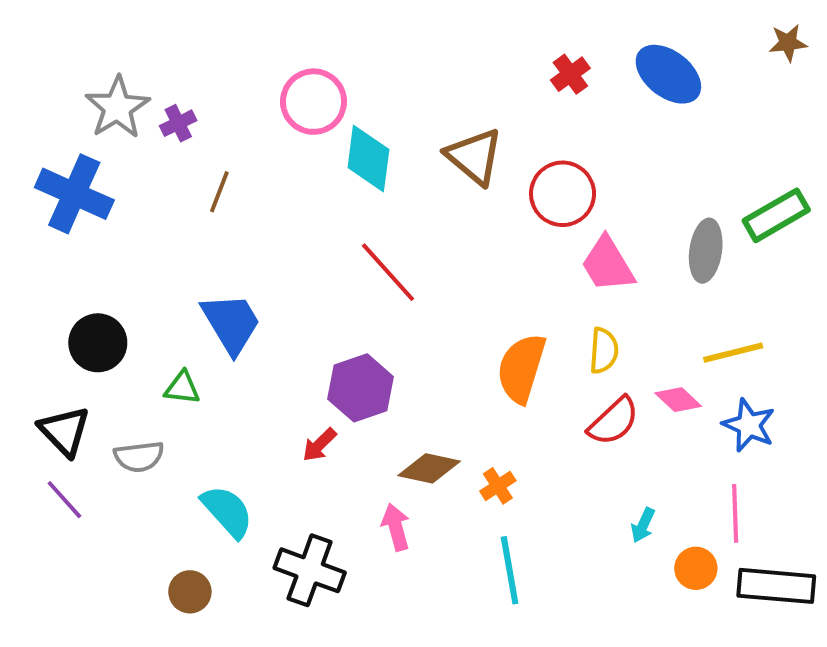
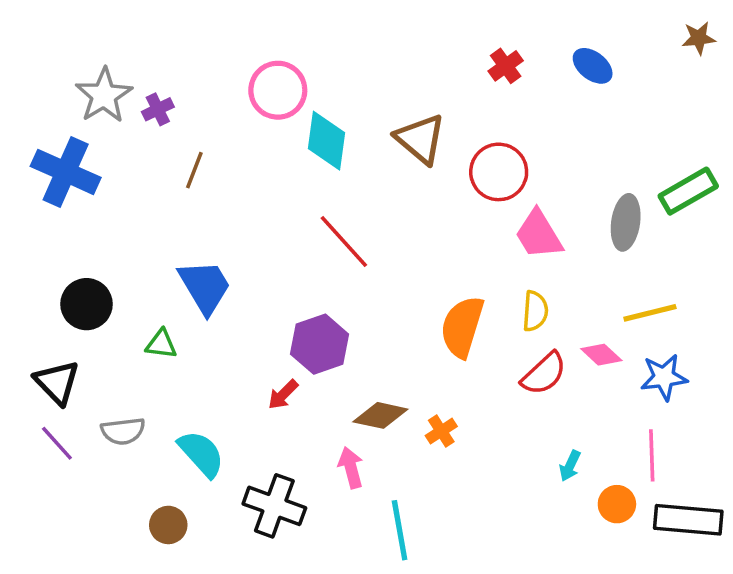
blue ellipse: (668, 74) -> (593, 66), size x0.7
blue star: (749, 425) -> (664, 377), turned -30
gray semicircle: (139, 457) -> (123, 431), moved
cyan line: (510, 570) -> (400, 530), moved

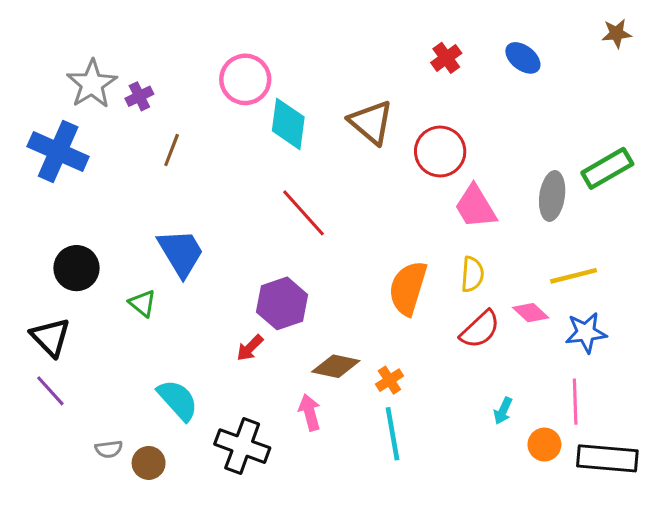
green triangle: (161, 344) -> (142, 303), turned 32
gray semicircle: (123, 431) -> (109, 449), moved, size x0.7
cyan line: (400, 530) -> (393, 434), moved

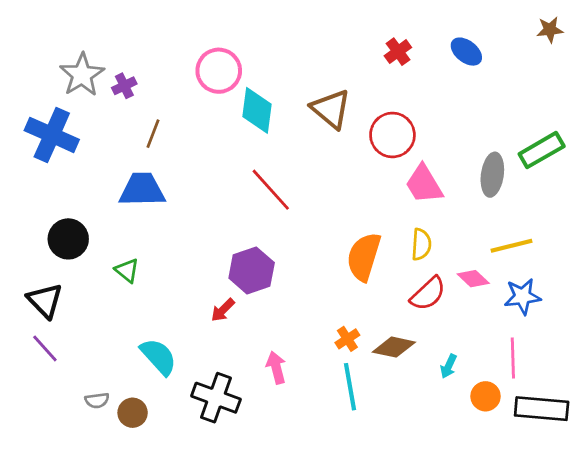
blue trapezoid: (181, 253) -> (142, 190), moved, turned -60
brown diamond: (336, 366) -> (394, 347), moved

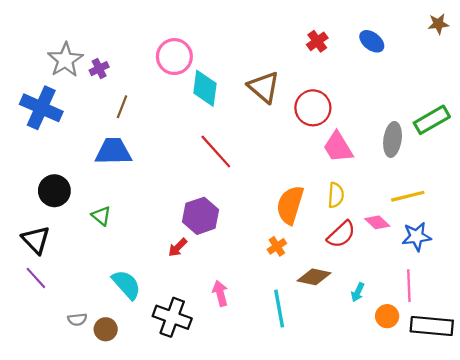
orange cross: (347, 339) -> (277, 246), moved

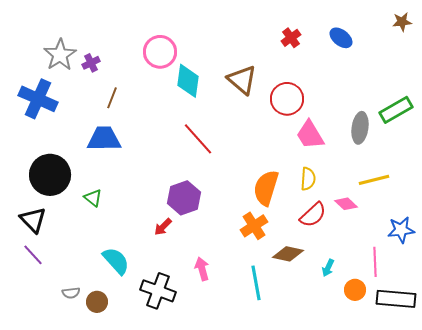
black circle: (54, 191) -> (50, 175), size x1.4
blue star: (417, 237) -> (401, 230), moved
orange cross: (277, 246) -> (254, 226), size x1.5

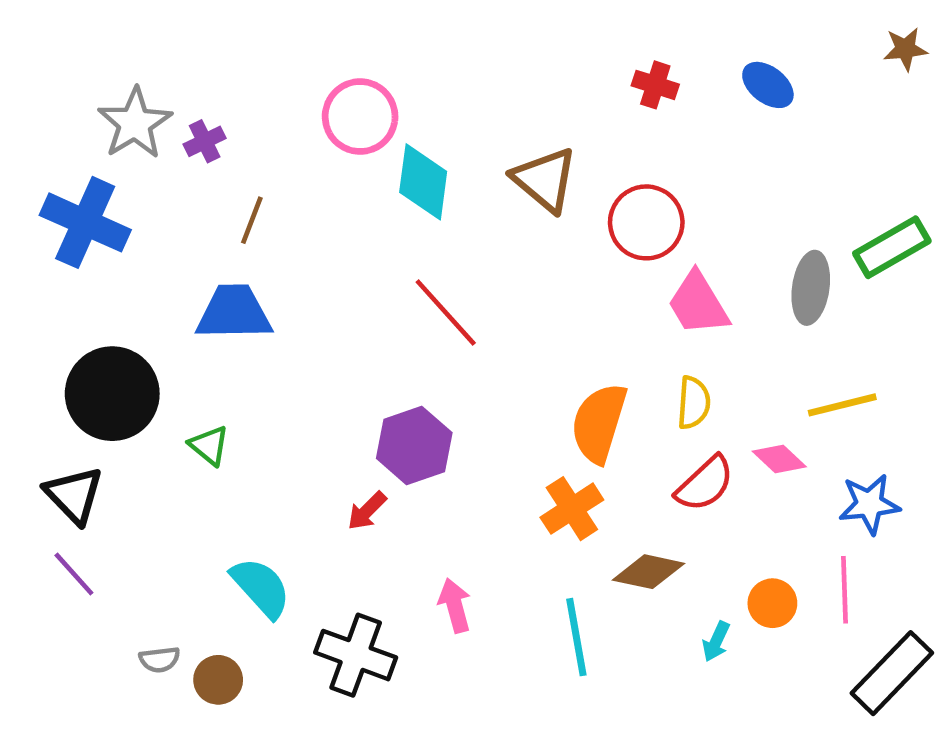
red cross: (291, 38) -> (655, 85), turned -36
blue star: (401, 230) -> (869, 504), moved
cyan arrow: (328, 268) -> (716, 642), moved
orange circle: (355, 290) -> (772, 603), moved
black rectangle: (396, 299) -> (892, 673), turned -51

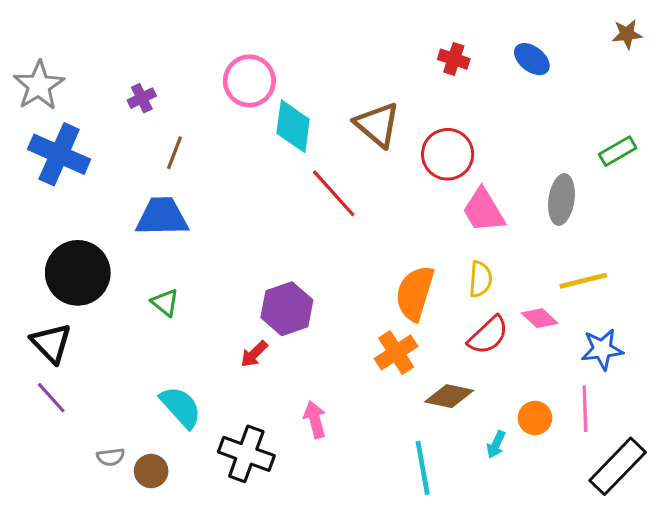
gray star: (135, 123) -> (39, 86), moved
green rectangle: (892, 247) -> (618, 151), moved, size x0.7
red line: (446, 313) -> (334, 193), moved
green triangle: (209, 445) -> (165, 303), moved
cyan line: (576, 637) -> (423, 468), moved

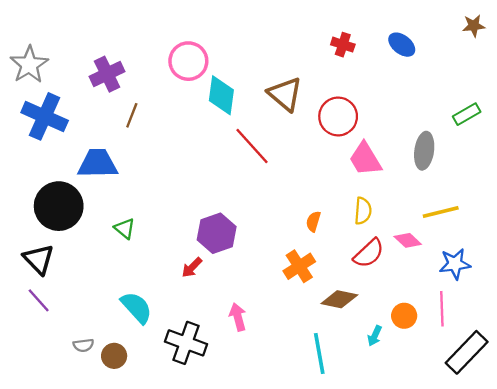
purple cross: (142, 98) -> (107, 74), size x1.6
blue trapezoid: (162, 217) -> (98, 164), moved
orange semicircle: (415, 293) -> (313, 221), size x0.5

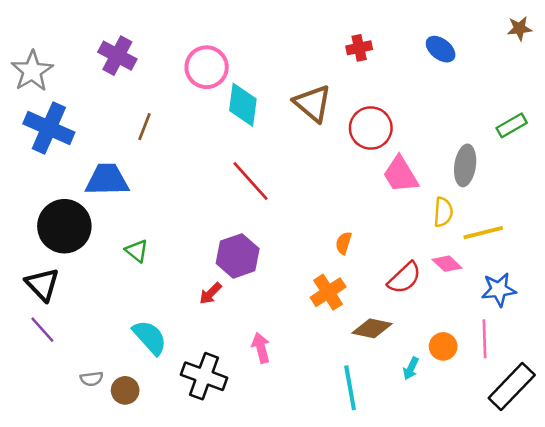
red cross: (343, 45) -> (359, 48), moved, turned -30
purple cross: (107, 74) -> (117, 56), moved, turned -36
red line: (252, 146) -> (251, 181), moved
yellow semicircle: (363, 211) -> (443, 212), moved

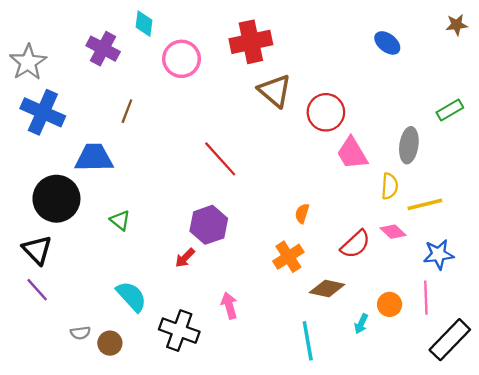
red cross: (359, 48) -> (251, 42), moved, size x1.8
cyan diamond: (243, 105) -> (144, 24), moved, size x0.7

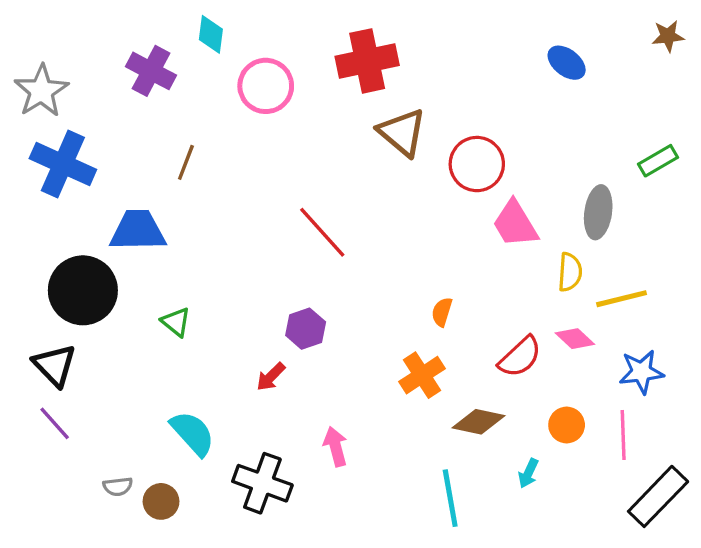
purple hexagon: (209, 225) -> (306, 329), size x0.7
orange circle: (390, 304) -> (567, 425), moved

